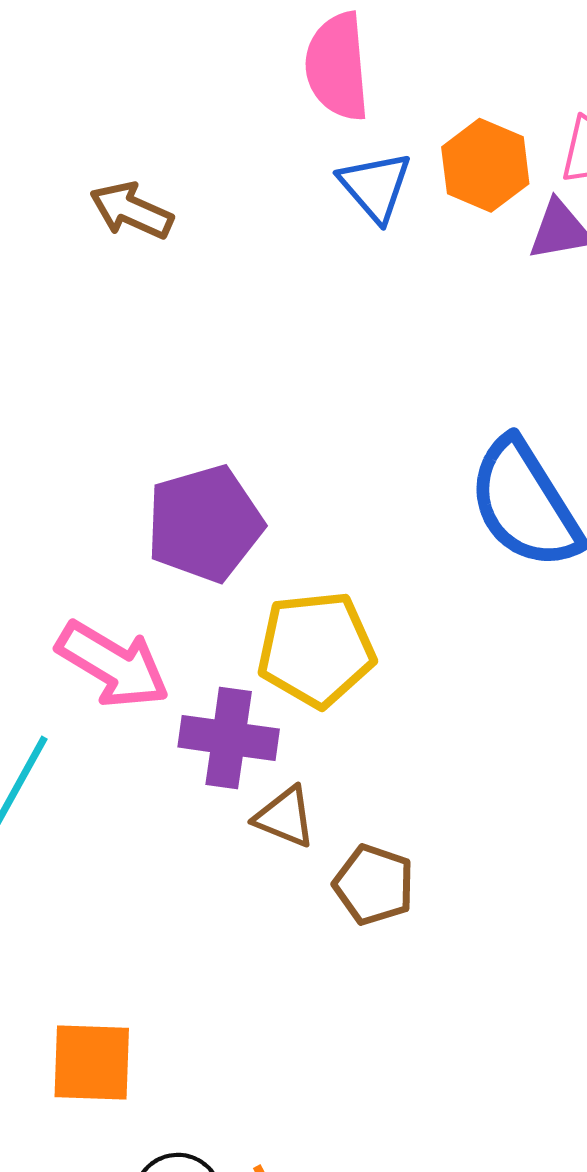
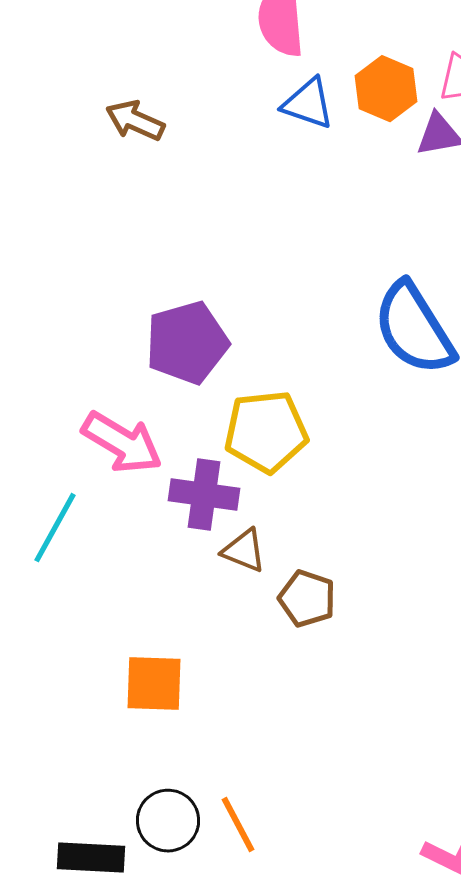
blue triangle: (375, 186) -> (308, 104), turned -30
orange square: (92, 1062) -> (154, 684), moved

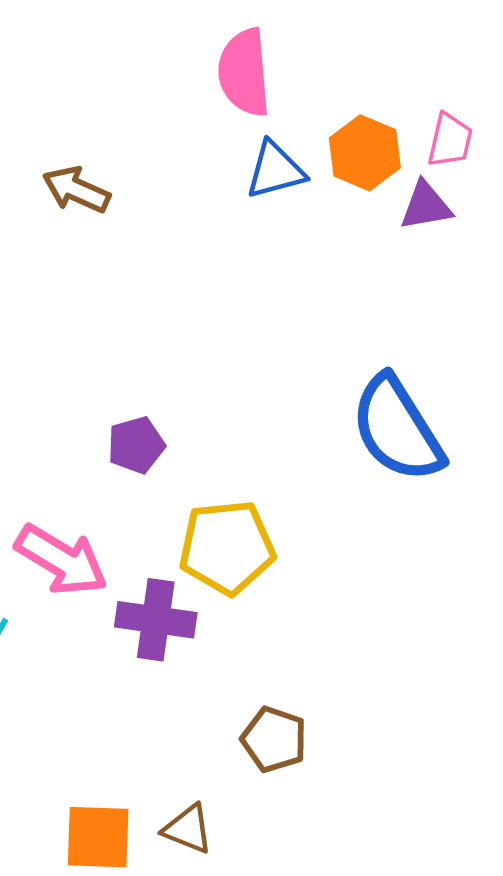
blue triangle: (308, 104) -> (275, 170), turned -34
purple pentagon: (187, 343) -> (136, 445), size x0.6
brown triangle: (244, 551) -> (188, 829), moved

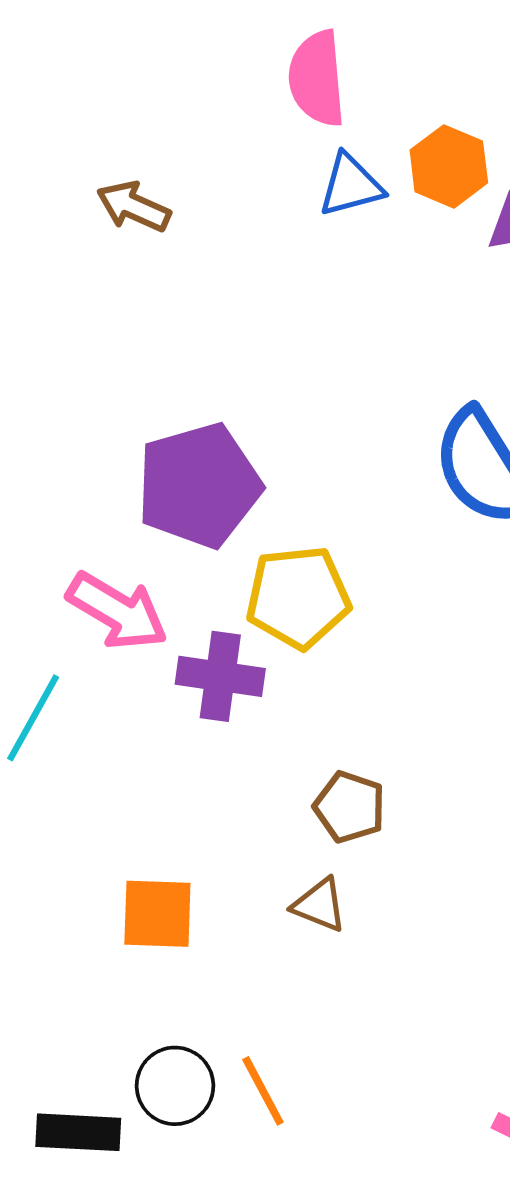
purple pentagon: (136, 445) -> (199, 485), size x2.0
brown triangle: (188, 829) -> (319, 905), moved

